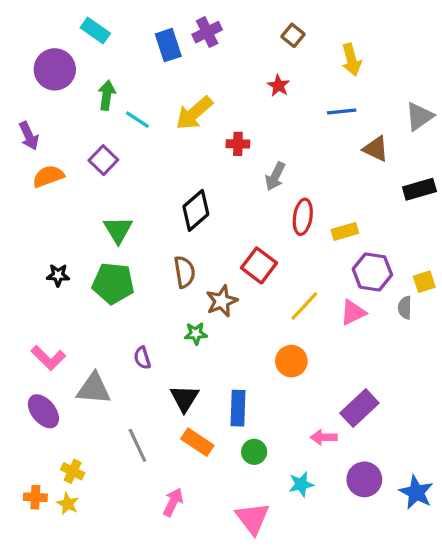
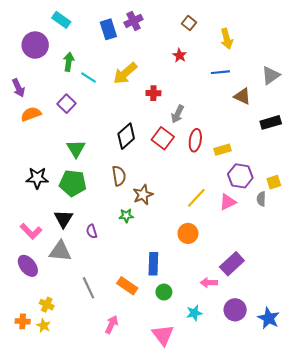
red square: (259, 265) -> (163, 138), moved
black star: (58, 275) -> (37, 178), size x1.5
black triangle: (184, 398) -> (63, 219), moved

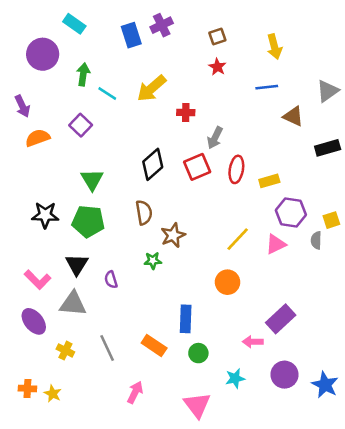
brown square: (189, 23) -> (217, 36), moved, turned 32
red square: (163, 138) -> (197, 167), turned 30
yellow cross: (47, 305) -> (65, 351), moved

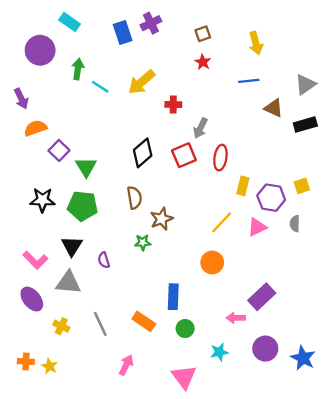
purple square: (81, 125) -> (59, 150), moved
black rectangle: (328, 148) -> (305, 125), moved
yellow rectangle: (269, 181) -> (243, 186), moved, turned -60
yellow square: (331, 220) -> (302, 186), moved

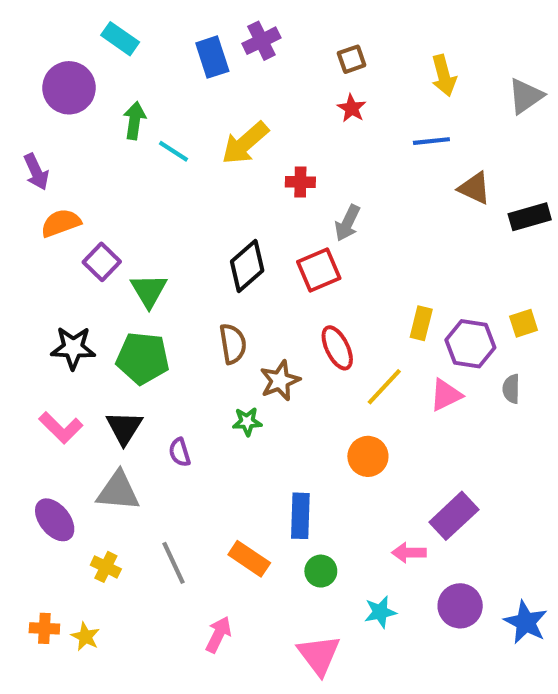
gray triangle: (305, 84) -> (526, 96), moved
red ellipse: (220, 158) -> (337, 348), moved, turned -35
pink L-shape: (35, 260) -> (61, 428), moved

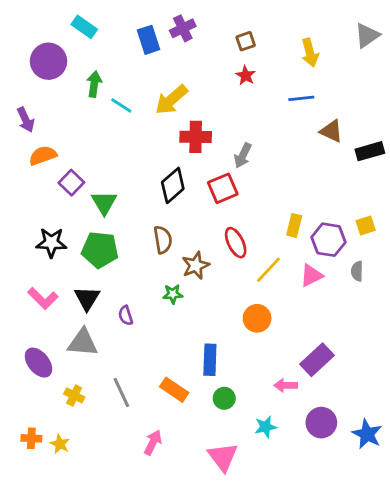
gray triangle: (526, 96) -> (367, 35), moved
red cross: (300, 182) -> (196, 137), moved, size x1.5

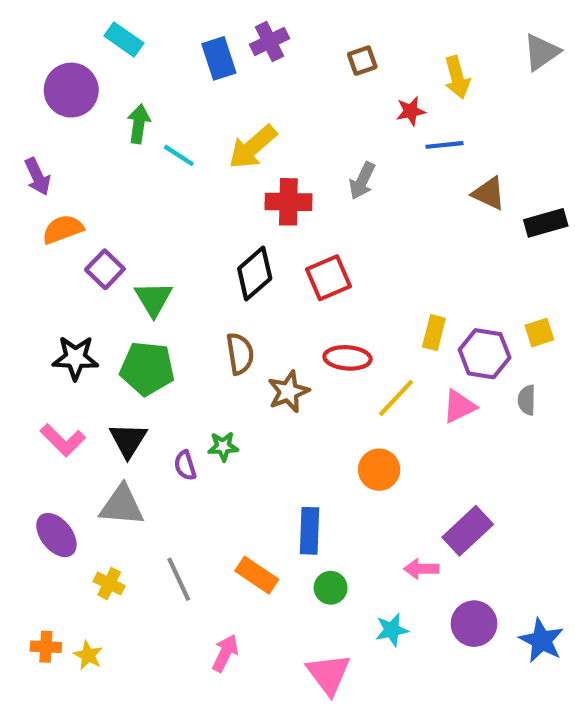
red star: (246, 75) -> (411, 111), moved, turned 30
gray arrow: (243, 155) -> (362, 181), moved
red ellipse: (236, 243) -> (347, 358), turned -60
green star: (173, 294) -> (223, 446), moved

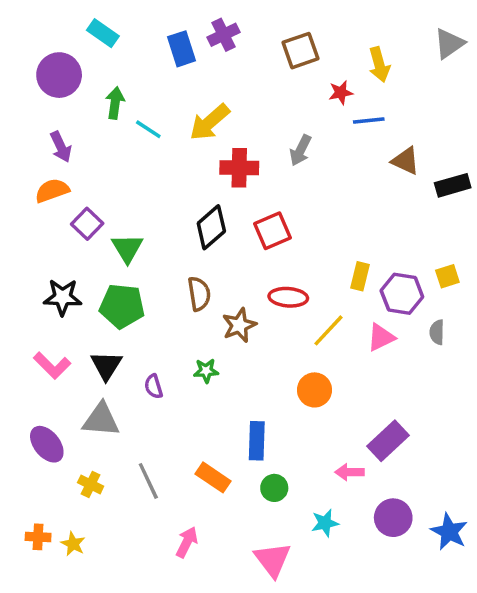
brown square: (362, 61) -> (301, 51), size x1.5
purple arrow: (37, 177) -> (61, 147), moved
green star: (223, 446) -> (206, 371), moved

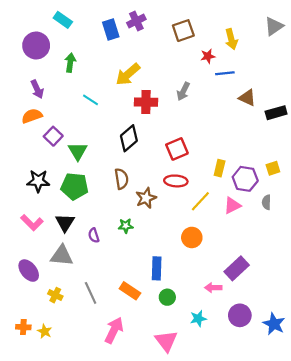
cyan line: (148, 129) -> (91, 100), moved
red square: (273, 231) -> (177, 149), moved
pink arrow: (187, 542) -> (114, 330), size x1.4

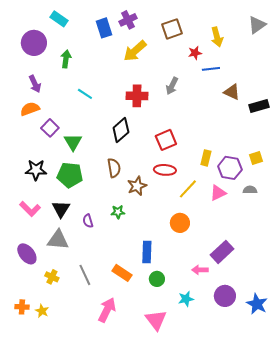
yellow arrow: (128, 74) -> (135, 51), moved
gray semicircle: (266, 202) -> (250, 190), turned 88

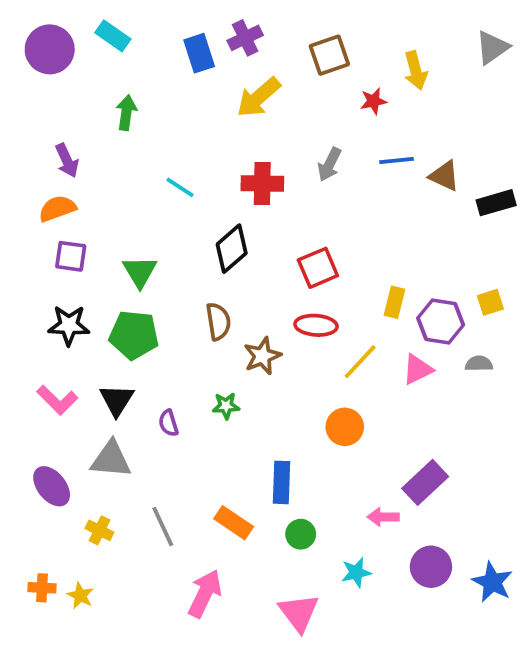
purple circle: (34, 43) -> (50, 49), moved
blue line: (211, 69) -> (396, 161), moved
cyan line: (85, 94) -> (180, 187), moved
purple square: (50, 128) -> (71, 256), moved, turned -36

